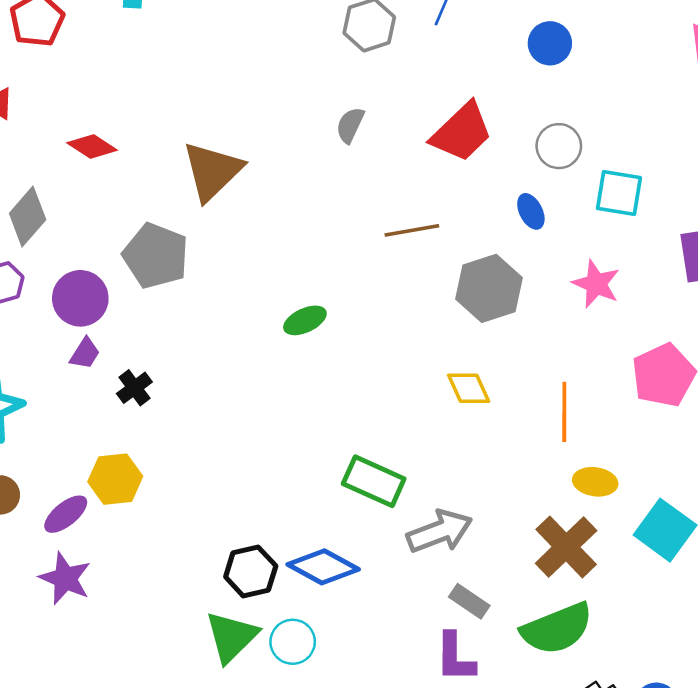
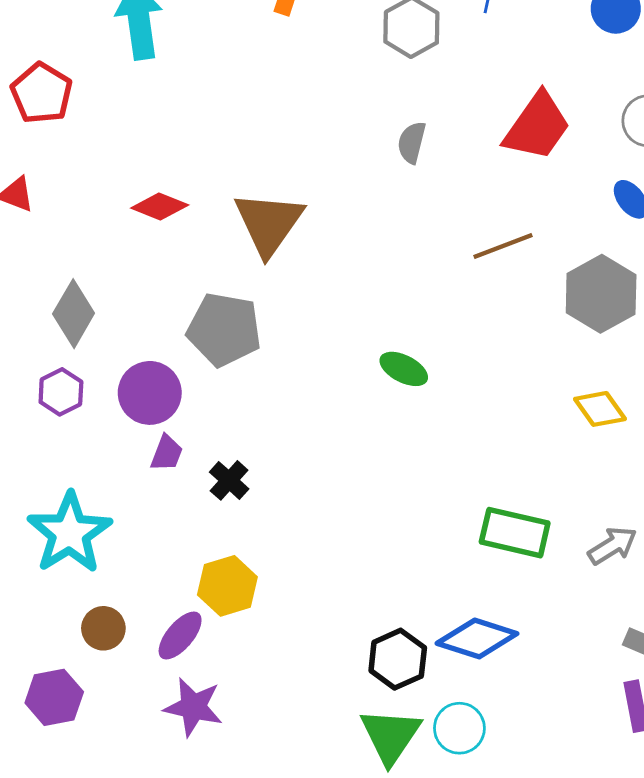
red diamond: (92, 146) -> (160, 207), moved
green ellipse: (305, 320) -> (404, 369), turned 63
gray arrow: (440, 531) -> (612, 546), moved, size x0.7

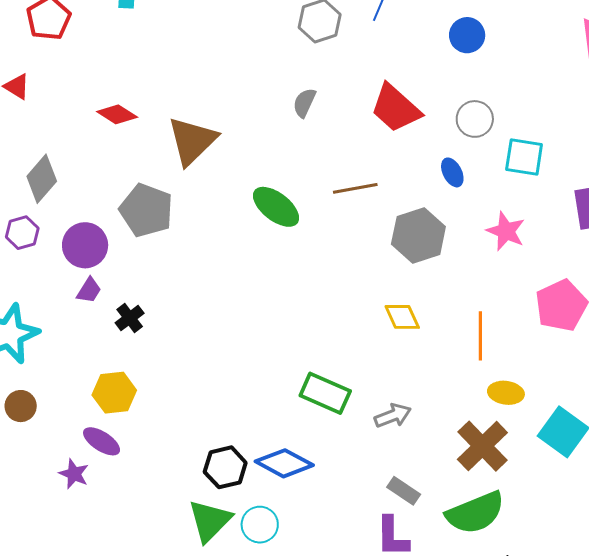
red trapezoid: (537, 126) -> (396, 108), turned 86
green ellipse: (404, 369) -> (276, 207), moved, size x1.4
purple ellipse: (180, 636) -> (102, 441), moved, turned 72
purple star: (193, 707) -> (74, 474), size x0.7

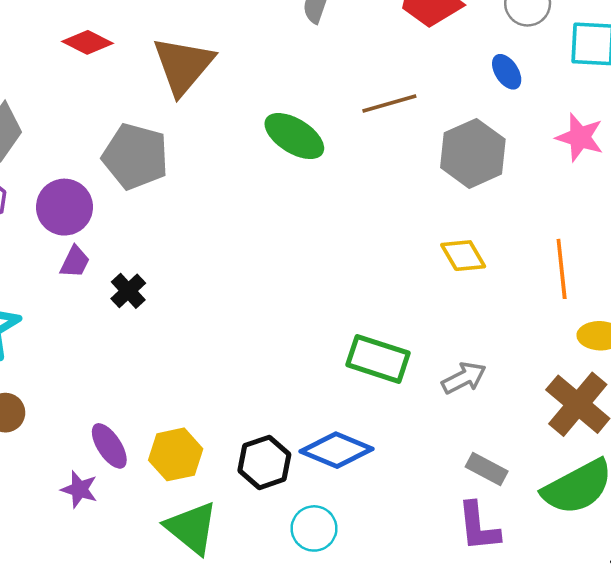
yellow hexagon: (114, 393) -> (176, 454), moved
purple ellipse: (102, 441) -> (109, 446), turned 30
green triangle: (210, 521) -> (192, 528), moved, turned -30

